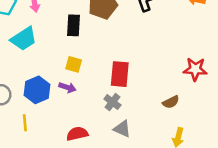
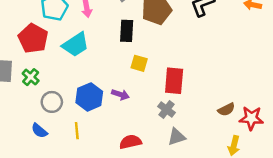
yellow square: (74, 64) -> (139, 63), moved
red star: (195, 69) -> (251, 118), moved
gray triangle: (122, 129) -> (177, 137), turned -42

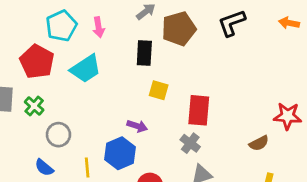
blue hexagon: (89, 97) -> (120, 153), moved
red star: (251, 118) -> (288, 116), moved

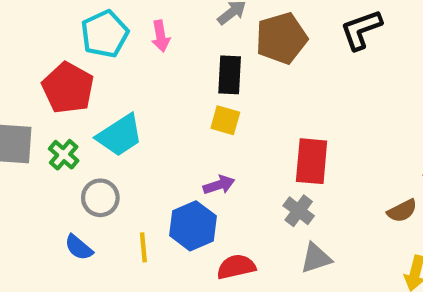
cyan trapezoid: (86, 69) -> (120, 135), moved
yellow square: (159, 90) -> (225, 120), moved
purple arrow: (137, 126) -> (219, 185), turned -36

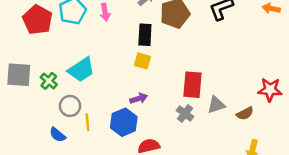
red pentagon: (68, 88) -> (37, 20), moved
yellow line: (143, 247) -> (87, 122), moved
gray triangle: (316, 258) -> (216, 105), moved

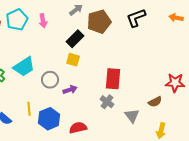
black rectangle: (145, 35) -> (75, 39), turned 42
gray triangle: (216, 105) -> (132, 116), moved, turned -49
gray circle: (70, 106) -> (50, 80), moved
blue hexagon: (124, 122) -> (49, 119), moved

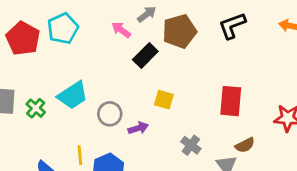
pink arrow: (43, 21) -> (121, 30), moved, turned 136
yellow square: (73, 60) -> (164, 100), moved
red rectangle: (113, 79) -> (231, 101), moved
brown semicircle: (155, 102) -> (245, 145), moved

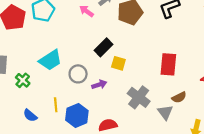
black rectangle: (145, 56) -> (104, 47), moved
green cross: (36, 108) -> (23, 80), moved
gray cross: (191, 145) -> (139, 97), size x1.5

